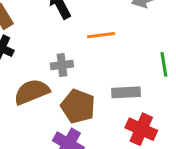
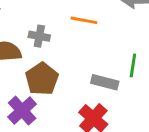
gray rectangle: (126, 92) -> (105, 82), moved

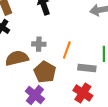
orange line: (84, 20) -> (67, 50), moved, turned -72

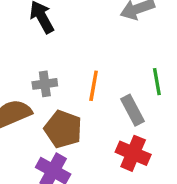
gray rectangle: (87, 68) -> (132, 110), turned 66

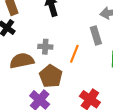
gray rectangle: (132, 110) -> (96, 36), moved

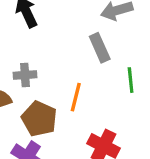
orange line: (74, 54) -> (76, 97), moved

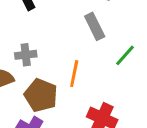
green line: (131, 80) -> (125, 55), turned 50

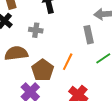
gray cross: (26, 55) -> (36, 30), moved

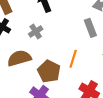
gray cross: (36, 30) -> (36, 31), turned -32

